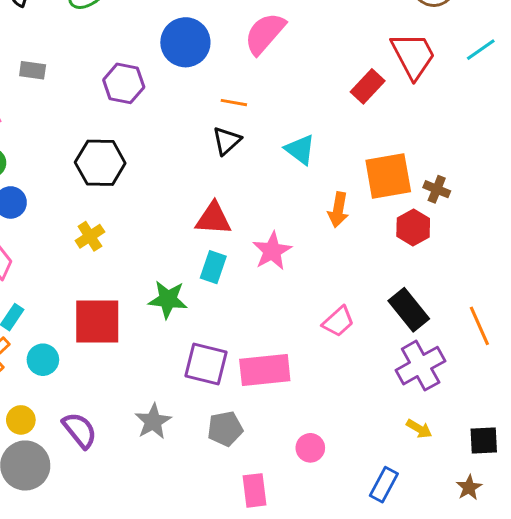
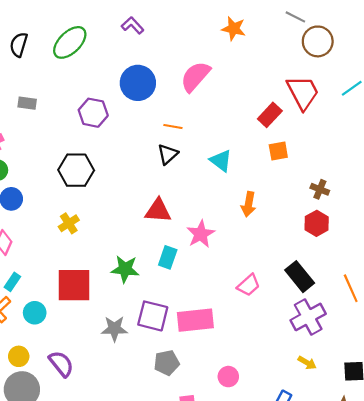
orange square: (388, 176) -> (278, 151), moved, size x0.6
red hexagon: (413, 227) -> (317, 223), moved
cyan rectangle: (213, 267) -> (168, 257), moved
gray star: (153, 421) -> (114, 329), moved, turned 30

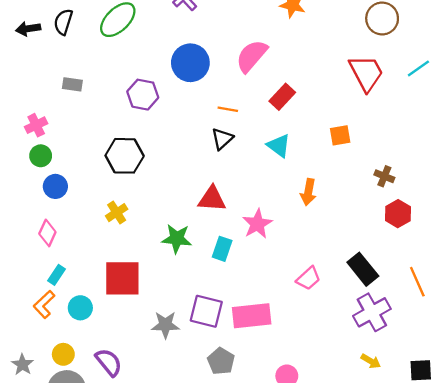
red rectangle: (270, 115) -> (282, 97), moved
red hexagon: (317, 223) -> (398, 214), moved
green star: (125, 269) -> (177, 239), moved
gray pentagon: (167, 363) -> (221, 361), turned -30

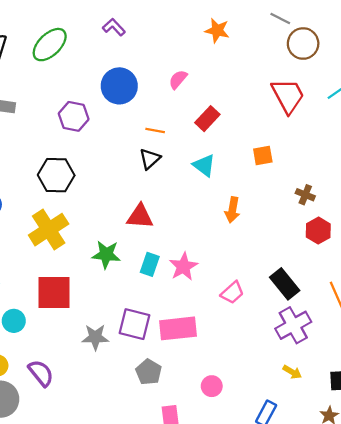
pink semicircle: (252, 56) -> (178, 79), size x0.6
yellow cross: (117, 213) -> (49, 230), size x1.8
pink star: (257, 224) -> (183, 266), moved

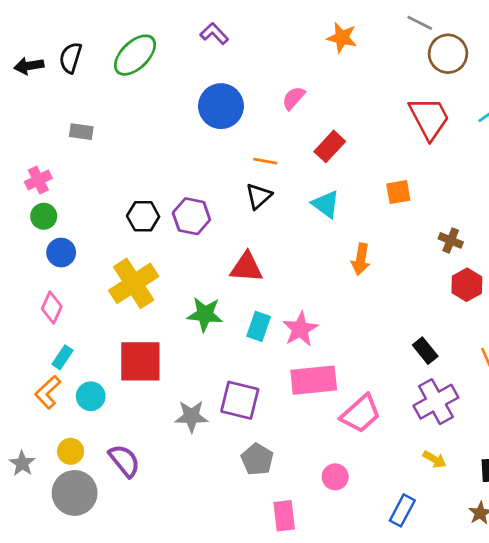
purple hexagon: (74, 116) -> (191, 216), moved
black hexagon: (56, 175) -> (143, 216), size x0.7
black rectangle: (285, 284) -> (425, 351), size x0.7
pink trapezoid: (232, 293) -> (361, 414), moved, size x1.4
pink rectangle: (178, 328) -> (314, 380), moved

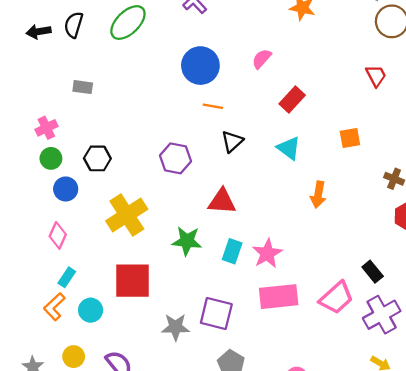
red trapezoid: (429, 118) -> (376, 76), size x0.6
orange line: (265, 161) -> (213, 106), moved
black hexagon: (143, 216) -> (97, 158), moved
pink trapezoid: (361, 414) -> (336, 298), moved

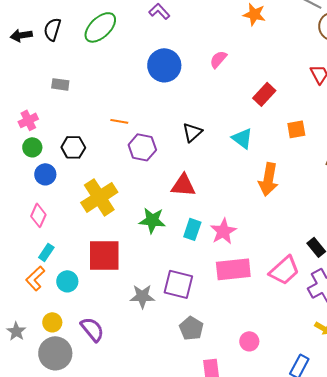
red rectangle: (292, 100) -> (264, 94), moved
orange line: (213, 106) -> (119, 121), moved
orange arrow: (318, 195) -> (268, 179), size x1.4

